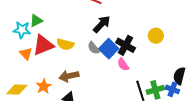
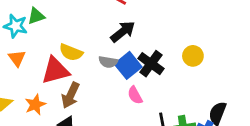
red triangle: (43, 45) -> (55, 71), moved
gray semicircle: (94, 48) -> (108, 62), turned -48
pink semicircle: (123, 65) -> (135, 95), moved
brown arrow: (69, 76) -> (71, 95), turned -60

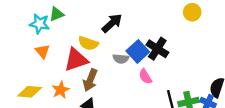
black arrow: (123, 32) -> (112, 23), moved
yellow circle: (193, 56) -> (192, 12), moved
gray semicircle: (108, 62) -> (121, 59), moved

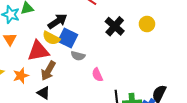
black arrow: (112, 23) -> (57, 21), moved
black cross: (157, 49) -> (115, 26), moved
blue square: (138, 51) -> (68, 38), moved, turned -30

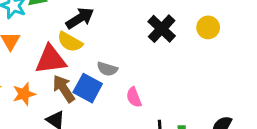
blue square: (68, 38) -> (88, 88), moved
brown arrow: (48, 71) -> (64, 89), turned 114

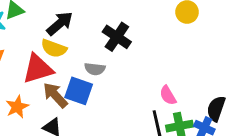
black cross: (162, 29) -> (117, 37), moved
pink semicircle: (134, 97) -> (168, 95), moved

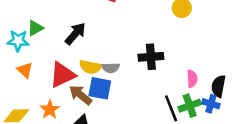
black cross: (117, 37) -> (151, 57), moved, turned -30
yellow semicircle: (54, 48) -> (90, 67), moved
pink semicircle: (168, 95) -> (192, 79), moved, turned -144

